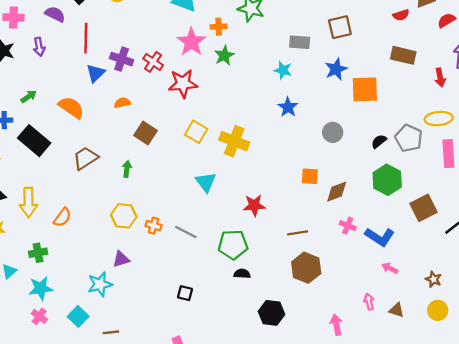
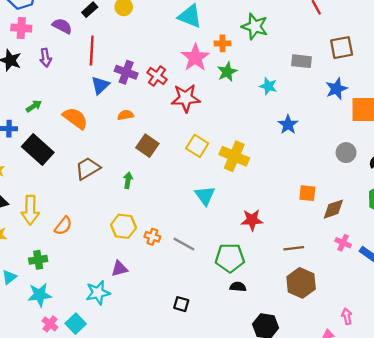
cyan star: (283, 70) -> (268, 86), moved
gray circle: (333, 132) -> (346, 153), moved
pink arrow: (369, 302) -> (347, 316), moved
pink cross: (39, 316) -> (50, 324), moved

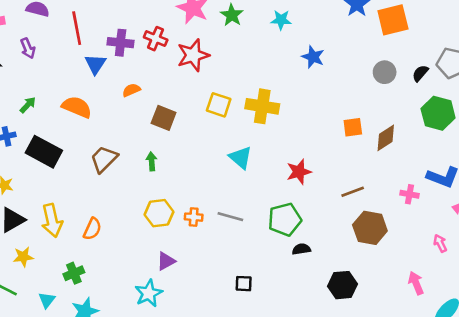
pink cross: (343, 243) -> (409, 194), moved
pink arrow: (347, 316) -> (440, 243), moved

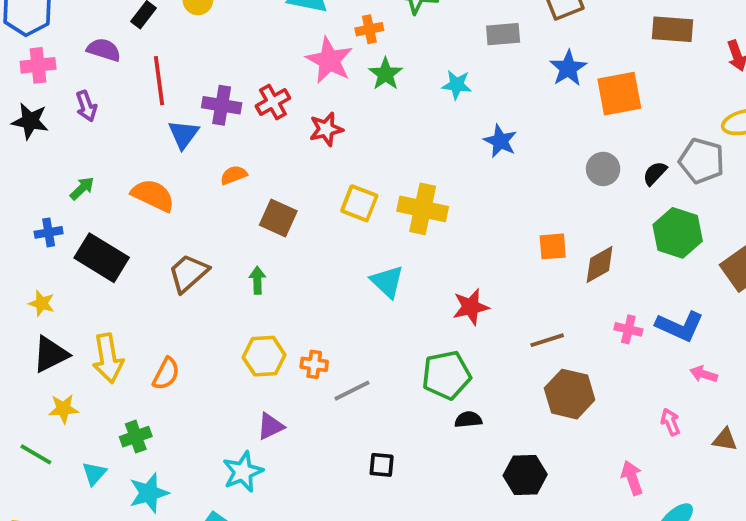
red cross: (156, 39) -> (273, 102), turned 35
red star: (193, 55) -> (326, 129), size x0.7
pink cross: (409, 194) -> (628, 329), moved
gray line: (230, 217) -> (352, 391), moved, turned -45

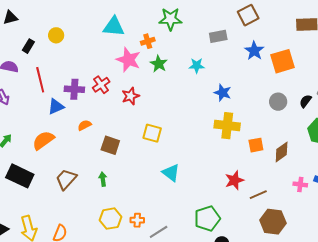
blue triangle: (183, 134) -> (56, 107), turned 36
orange semicircle: (153, 195) -> (43, 140), turned -55
yellow cross: (423, 209) -> (227, 126), moved
red star: (471, 307) -> (234, 180), moved

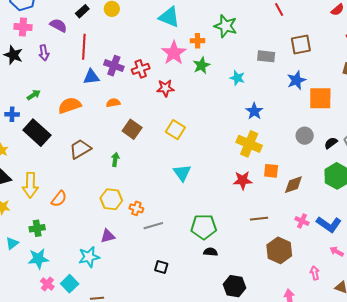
red star: (234, 180) -> (243, 180), moved
brown hexagon: (273, 222) -> (279, 250), moved

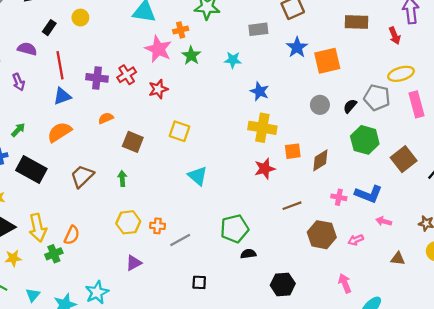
blue triangle: (91, 77) -> (62, 96), moved
green cross: (37, 228) -> (54, 254), moved
cyan star: (89, 257) -> (97, 292), moved
pink arrow: (315, 273) -> (356, 240), moved, turned -88

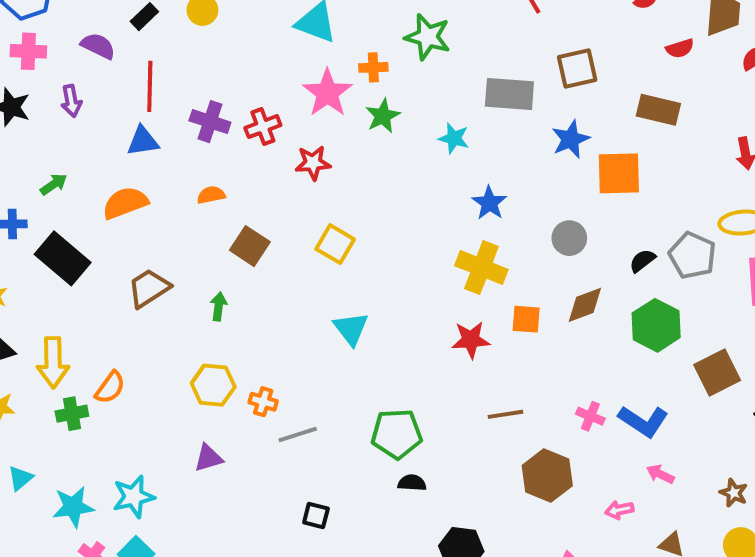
brown rectangle: (356, 22) -> (658, 110), moved
gray rectangle: (258, 29) -> (509, 94), size x1.4
gray circle: (320, 105) -> (569, 238), moved
brown diamond: (320, 160) -> (585, 305), moved
pink arrow: (356, 240) -> (619, 510), moved

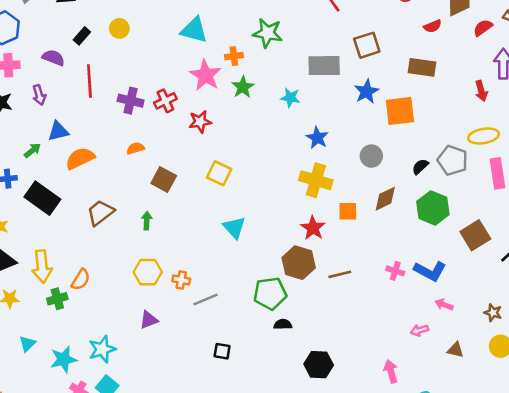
blue triangle: (143, 141) -> (58, 131), moved
red star: (471, 340) -> (313, 228), turned -30
brown hexagon: (547, 476) -> (299, 263), moved

